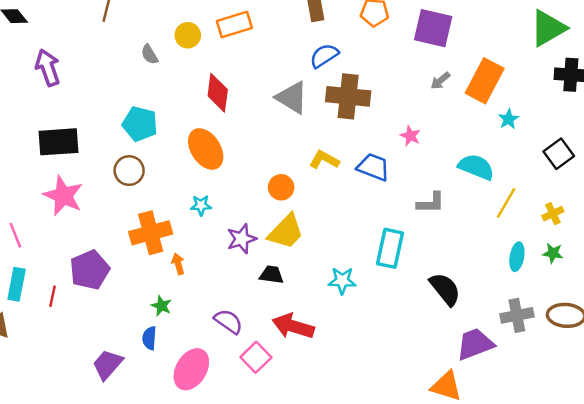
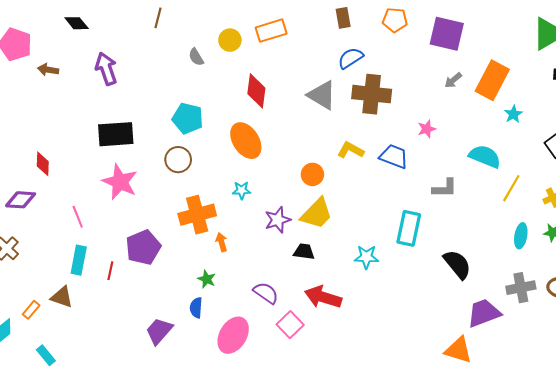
pink star: (410, 136) -> (427, 129), turned 30

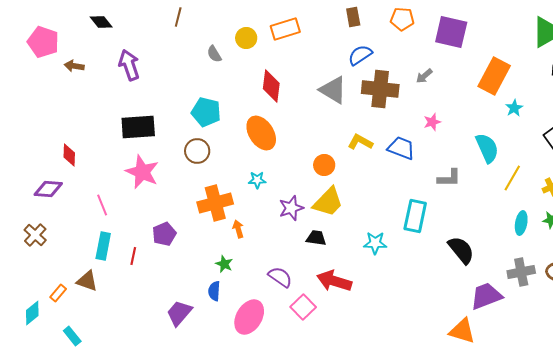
gray arrow: (453, 80) -> (424, 76), moved
cyan semicircle: (485, 156) -> (487, 148), turned 44
purple pentagon: (143, 247) -> (164, 234), size x0.7

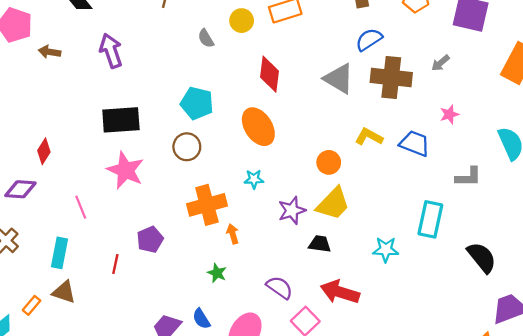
red diamond: (69, 155) -> (44, 151), turned 30
cyan rectangle: (103, 246) -> (60, 253), moved
blue semicircle: (214, 291) -> (201, 319), moved, turned -36

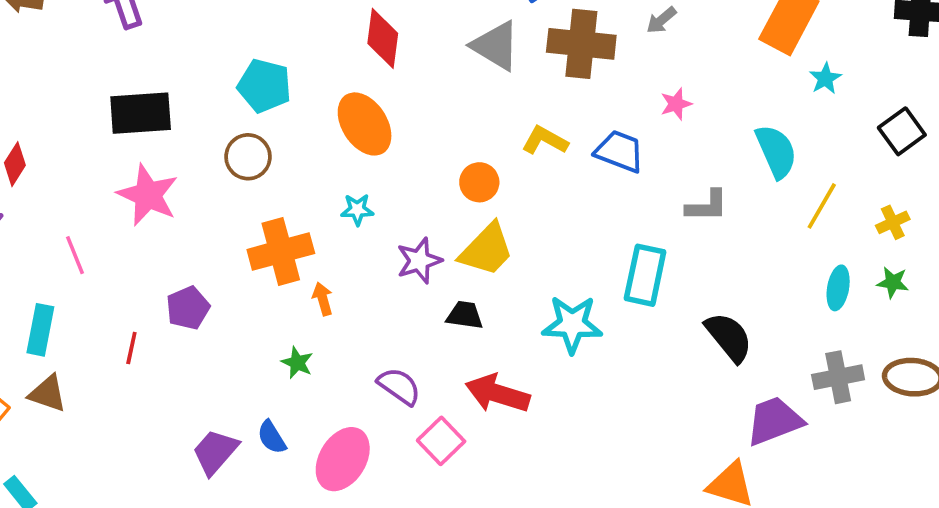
cyan star: (386, 250) -> (572, 324), size x1.4

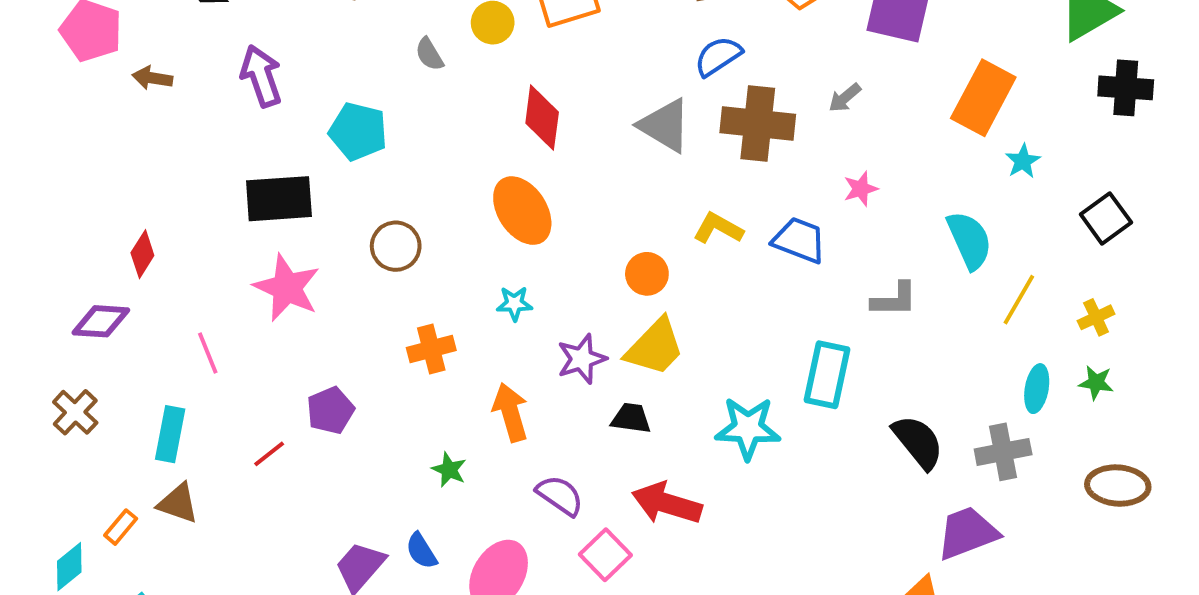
cyan pentagon: (264, 86) -> (358, 131), moved
orange cross: (281, 251) -> (431, 349), size x0.7
orange arrow: (323, 299) -> (510, 412), moved, size x1.6
red line: (131, 348) -> (269, 454), turned 40
gray cross: (838, 377) -> (1003, 452), moved

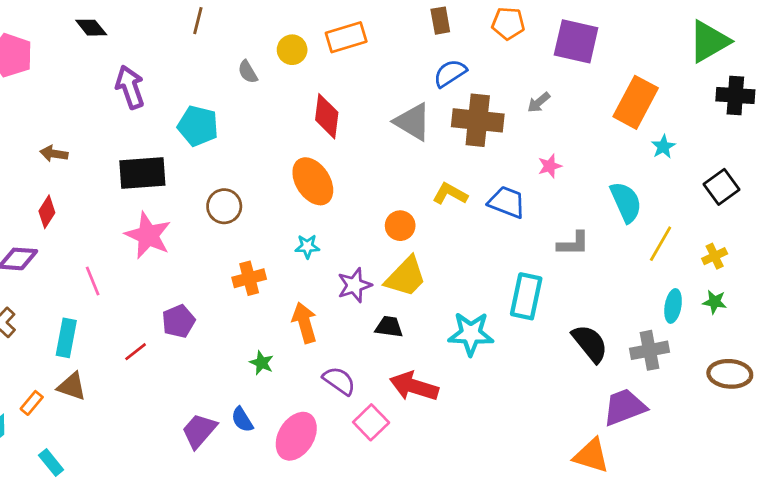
brown arrow: (152, 78) -> (54, 154), moved

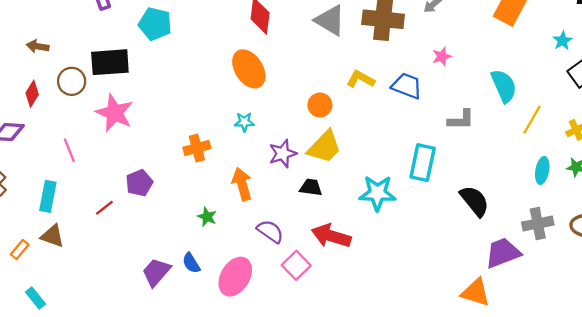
cyan star: (663, 147) -> (563, 41), moved
brown circle: (224, 206) -> (72, 81), moved
gray cross: (649, 350) -> (538, 224), moved

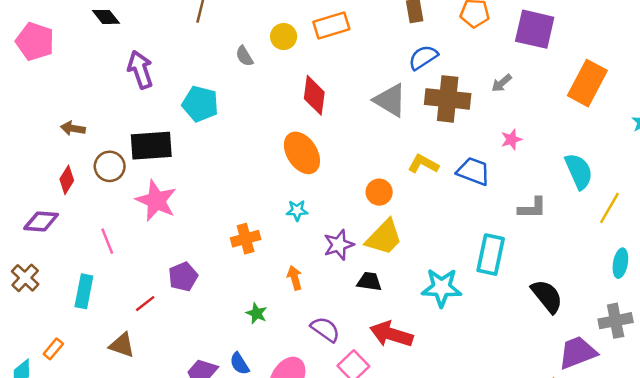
orange arrow: (242, 184) -> (295, 278), size x0.7
brown triangle: (52, 236) -> (122, 345), moved

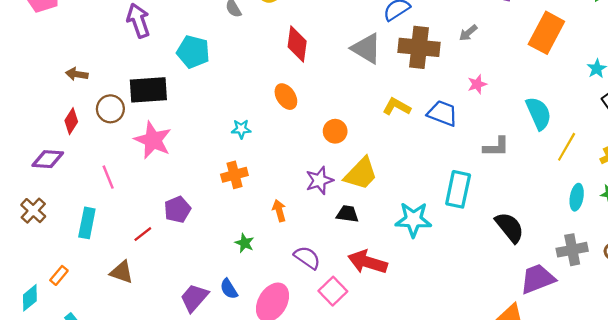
orange ellipse: (302, 153) -> (286, 97), size x0.7
orange circle: (379, 192) -> (335, 131), moved
cyan star: (297, 210) -> (241, 129), moved

